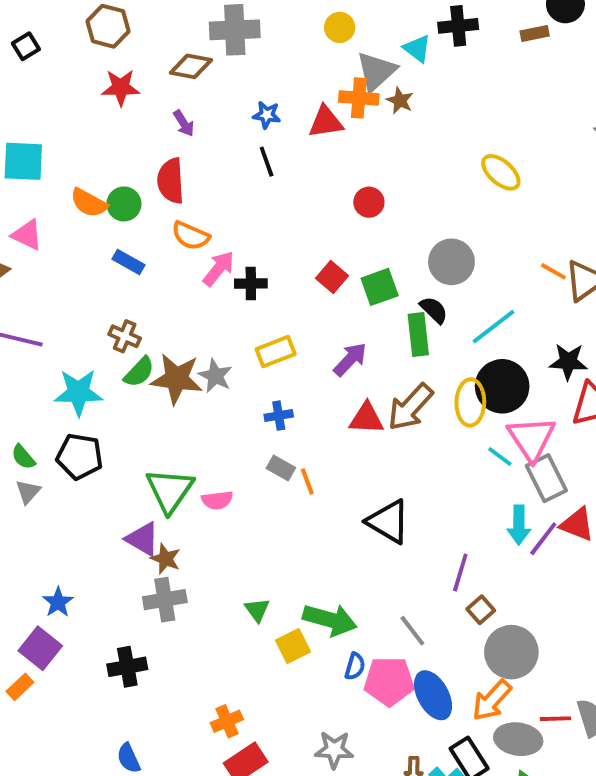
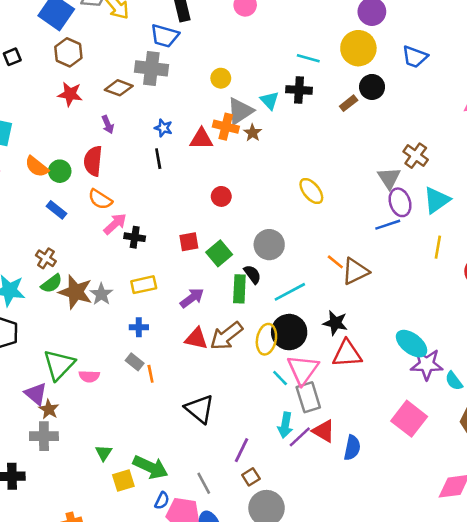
brown rectangle: (535, 33) -> (349, 103), turned -36
red square: (332, 277) -> (189, 242), turned 30
green square: (380, 287) -> (219, 253), turned -30

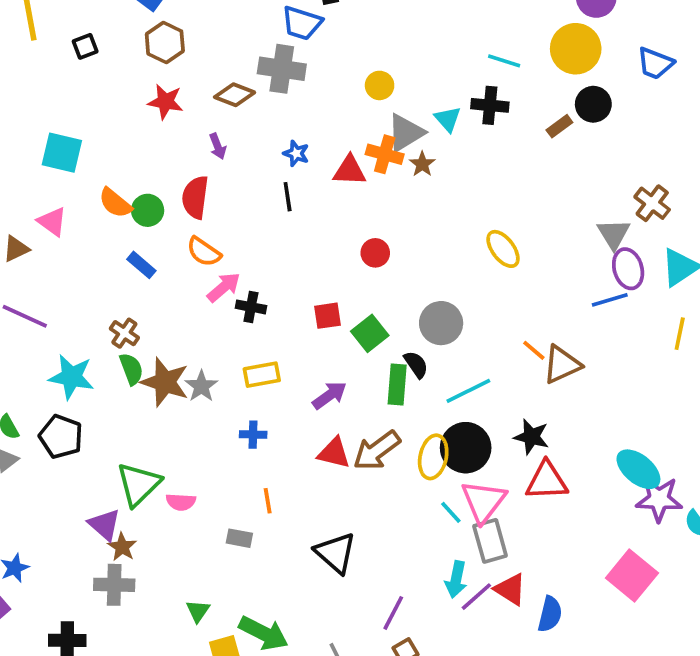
green semicircle: (52, 283) -> (131, 369), turned -75
gray rectangle: (135, 362) -> (239, 538), moved, turned -30

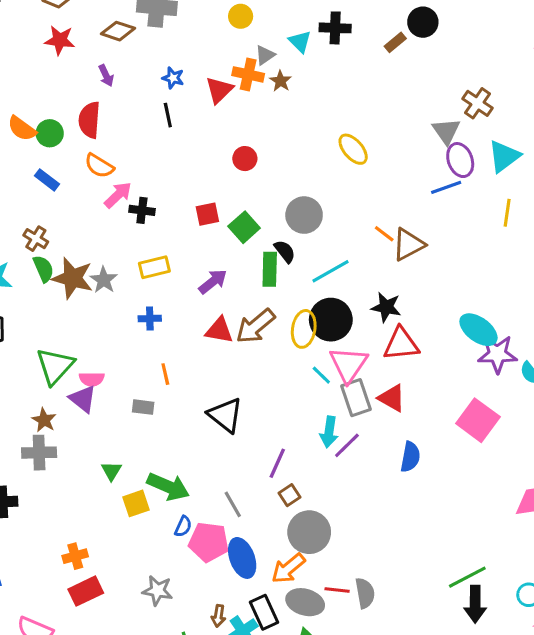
gray triangle: (406, 133) -> (265, 55), size x0.6
red triangle: (350, 171) -> (219, 90), turned -44
purple triangle: (104, 525) -> (83, 399), moved
red triangle: (510, 589) -> (392, 398), moved

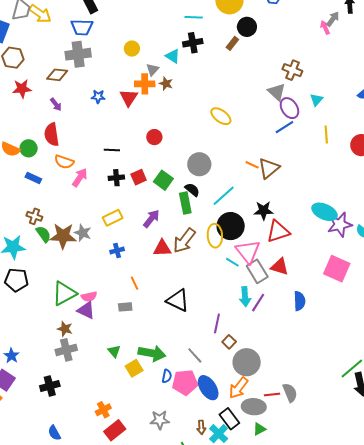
black line: (168, 115) -> (112, 150), moved, turned -63
cyan triangle: (504, 156) -> (316, 100), size x0.6
black cross: (142, 210) -> (116, 178), moved
green triangle: (55, 366) -> (64, 293), turned 32

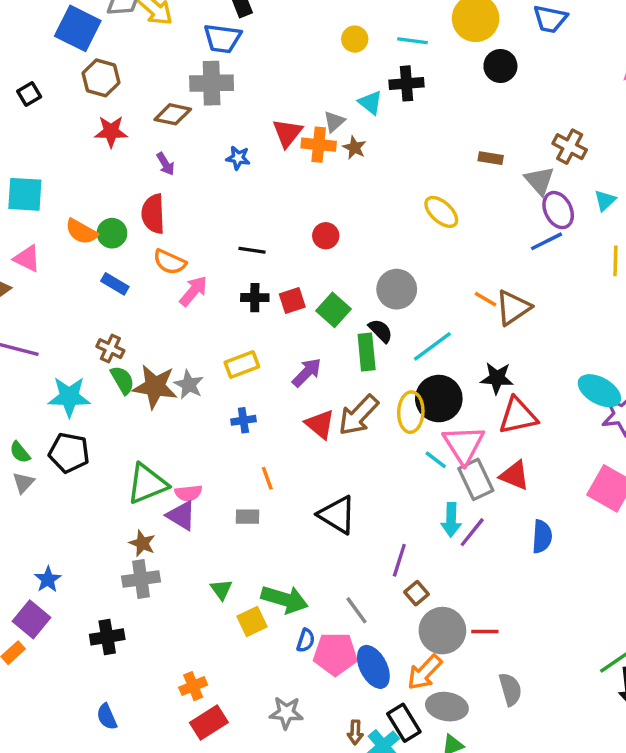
brown rectangle: (232, 43) -> (491, 158), moved, turned 56
yellow circle: (132, 49) -> (355, 39), moved
red triangle: (129, 98) -> (287, 133), moved
red triangle: (162, 248) -> (320, 424), turned 36
red line: (272, 395) -> (485, 631), moved

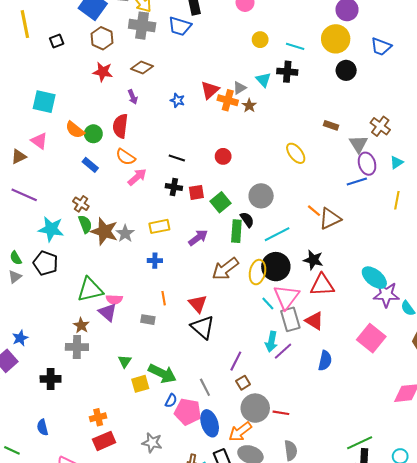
gray cross: (212, 83) -> (142, 26), moved
red triangle: (320, 424) -> (198, 304), moved

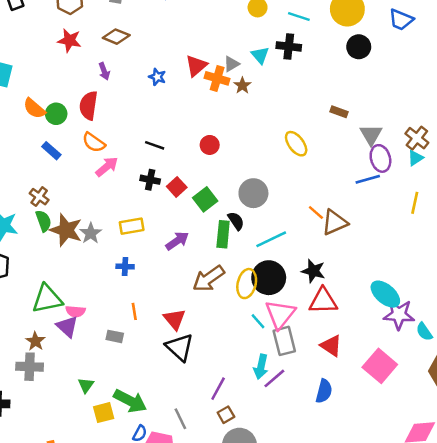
brown cross: (380, 126) -> (417, 138), moved
red square: (196, 192) -> (177, 187), turned -35
red triangle: (314, 321) -> (331, 346), moved

